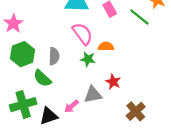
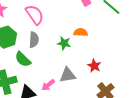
pink semicircle: (83, 34) -> (35, 15), moved
red star: (113, 82) -> (94, 66), moved

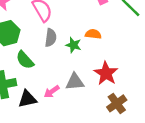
gray semicircle: (34, 40) -> (51, 38), moved
red star: (94, 66) -> (106, 73), size x1.5

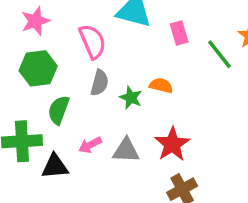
green semicircle: (25, 60) -> (59, 110), turned 54
pink arrow: (52, 92) -> (90, 145), moved

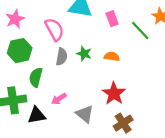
orange semicircle: (161, 86) -> (112, 57), moved
green star: (131, 98) -> (84, 54), moved
gray triangle: (126, 150) -> (85, 114), moved, turned 42

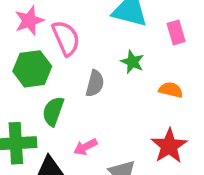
pink semicircle: (54, 29) -> (66, 38), moved
green star: (84, 54) -> (132, 62), moved

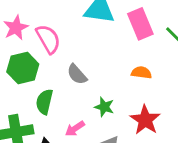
pink rectangle: (176, 33) -> (140, 24), size x1.5
green star: (132, 62) -> (104, 107), moved
gray semicircle: (95, 83) -> (77, 74), turned 130

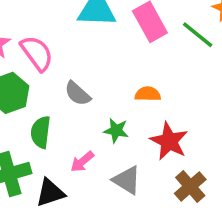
orange semicircle: (141, 73) -> (148, 94), moved

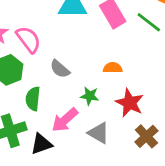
pink arrow: (82, 162) -> (65, 120), size x1.5

